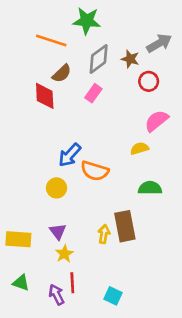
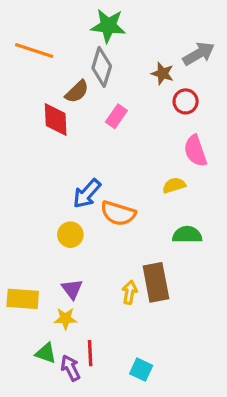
orange line: (51, 41) -> (34, 50), moved
gray diamond: (99, 59) -> (102, 67), moved, turned -36
pink semicircle: (157, 121) -> (195, 151), turned -70
yellow star: (64, 254) -> (65, 319), moved, turned 30
green triangle: (21, 283) -> (46, 353), moved

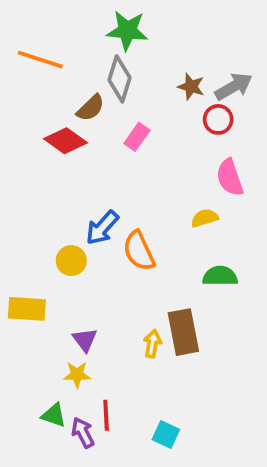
gray arrow: (199, 54) -> (234, 87), moved
red diamond: (56, 120) -> (65, 141), turned -52
orange semicircle: (118, 213) -> (139, 251), turned 48
yellow circle: (70, 235) -> (71, 261), moved
yellow rectangle: (23, 299) -> (27, 309), moved

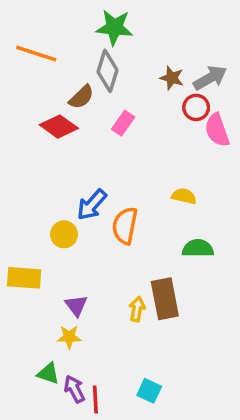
pink semicircle: (230, 177) -> (217, 130), moved
yellow semicircle: (205, 218) -> (184, 196), turned 30
orange semicircle: (139, 251) -> (125, 226), turned 36
red line: (106, 415) -> (95, 399), moved

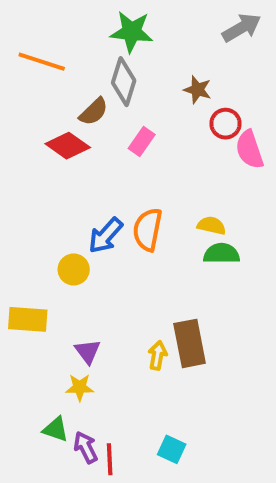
gray arrow: (210, 78) -> (241, 28), moved
orange semicircle: (125, 226) -> (148, 230), moved
green semicircle: (198, 248) -> (222, 253), moved

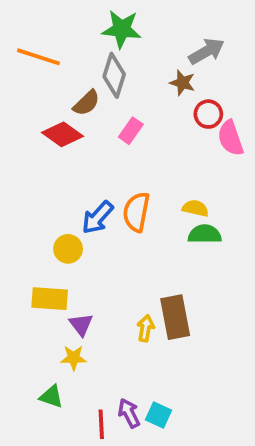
gray arrow: (241, 28) -> (206, 51), moved
yellow rectangle: (28, 319) -> (50, 299), moved
purple arrow: (86, 447) -> (129, 413), moved

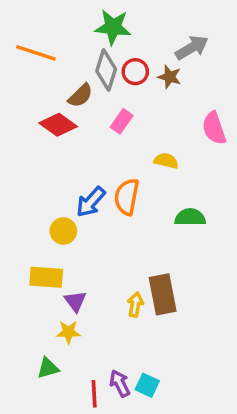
red circle: (208, 114) -> (135, 72), moved
yellow semicircle: (195, 208) -> (166, 161), moved
green triangle: (51, 397) -> (48, 368), turned -35

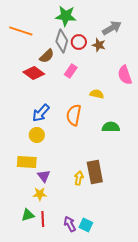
blue arrow: (91, 202) -> (41, 113), moved
red line: (94, 394) -> (43, 219), moved

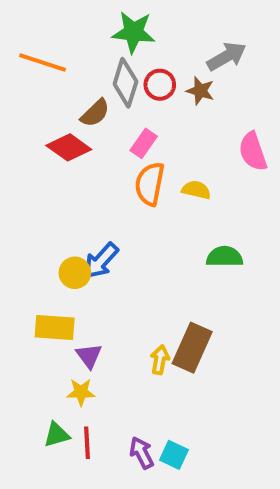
blue arrow: (41, 113) -> (101, 261), moved
orange semicircle: (74, 115) -> (150, 184), moved
brown rectangle: (95, 172) -> (192, 348), turned 35

